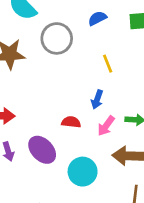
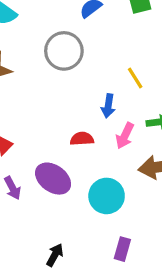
gray circle: (57, 38) -> (64, 51), moved
yellow line: (108, 64) -> (135, 78), moved

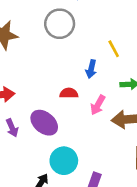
pink arrow: (125, 136) -> (98, 105), moved
cyan circle: (107, 196) -> (64, 161), moved

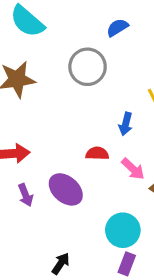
pink arrow: (98, 105) -> (133, 169), turned -78
cyan circle: (64, 161) -> (123, 230), moved

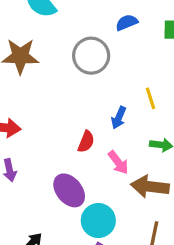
red semicircle: (97, 153) -> (86, 142), turned 100
purple ellipse: (66, 189) -> (69, 190), moved

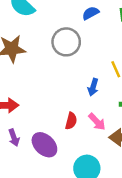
red semicircle: (86, 142) -> (71, 121), moved
purple ellipse: (69, 190) -> (44, 145), moved

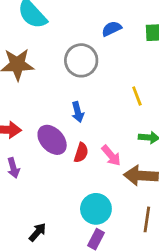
blue arrow: (93, 87) -> (78, 112), moved, turned -35
purple ellipse: (44, 145) -> (52, 140), moved

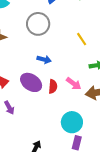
blue arrow: (78, 112) -> (44, 59), turned -48

